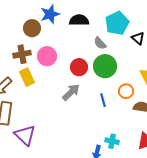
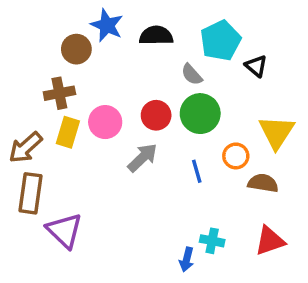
blue star: (50, 14) -> (107, 25), turned -30
pink circle: (47, 56) -> (105, 122), moved
yellow rectangle: (27, 77) -> (68, 132), turned 42

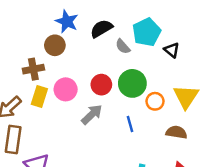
black semicircle: (156, 36) -> (101, 29), turned -30
brown circle: (76, 49) -> (55, 45), moved
gray semicircle: (192, 75) -> (123, 46), moved
orange circle: (236, 156) -> (155, 101), moved

